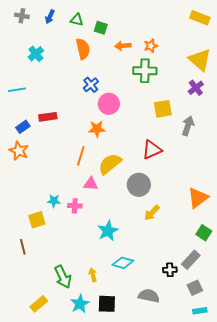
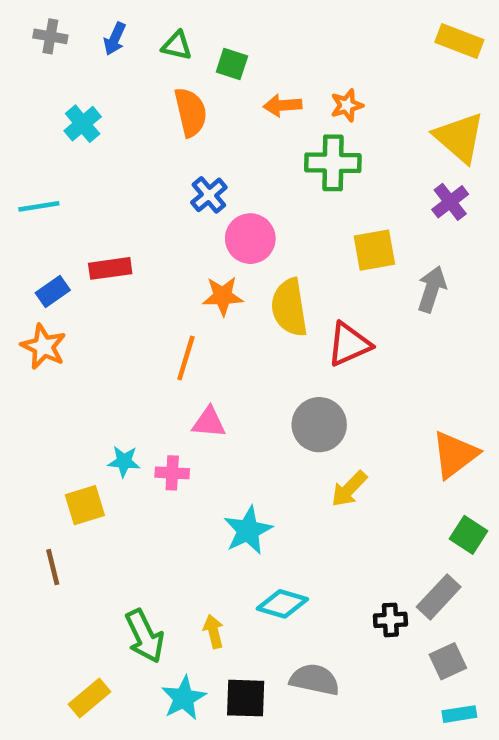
yellow semicircle: (110, 164) -> (289, 307), moved, turned -60
gray semicircle: (149, 296) -> (315, 680), moved

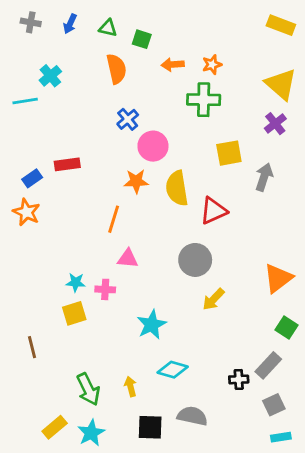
cyan line: (39, 206) -> (25, 101), moved
yellow square: (85, 505) -> (74, 313), moved
cyan star: (184, 698) -> (91, 433), moved

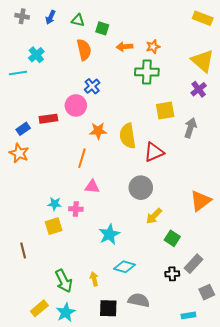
pink circle: (153, 146) -> (76, 105), moved
green square: (287, 327) -> (172, 238), moved
gray square: (274, 405) -> (207, 292), moved
cyan rectangle: (281, 437) -> (188, 315), moved

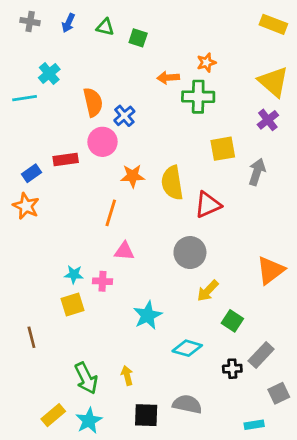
orange arrow: (125, 47) -> (168, 78), moved
orange semicircle: (84, 50) -> (93, 102), moved
cyan diamond: (125, 267) -> (187, 348), moved

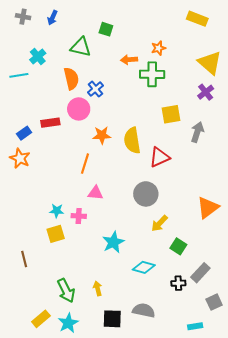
yellow rectangle: (273, 24) -> (197, 19), moved
green triangle: (105, 27) -> (81, 47), moved, size x1.5

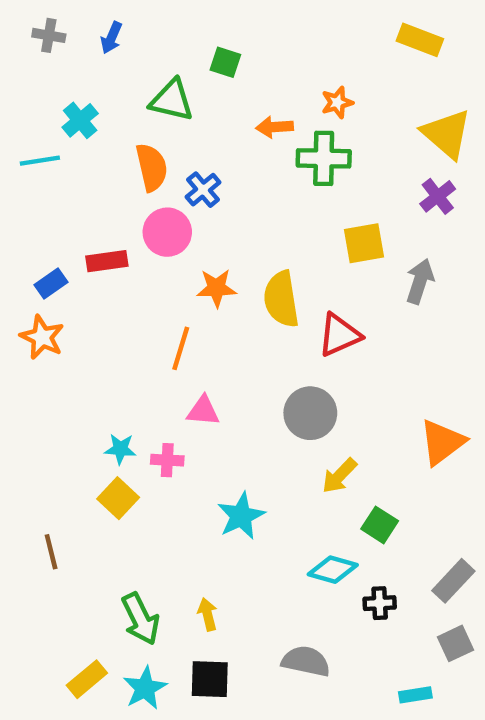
yellow square: (56, 234) -> (118, 498), turned -30
cyan diamond: (144, 267) -> (333, 570), moved
gray rectangle: (200, 273) -> (453, 581), moved
black square: (112, 319) -> (210, 679), moved

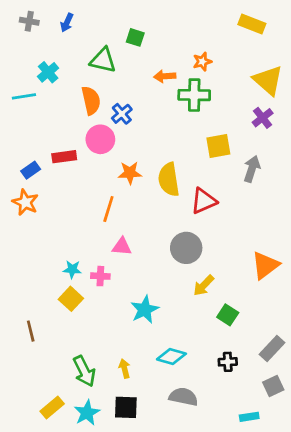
cyan diamond: (333, 570) -> (171, 356), moved

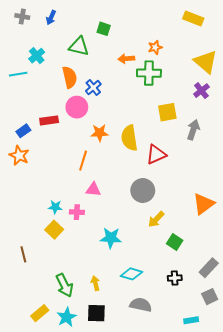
cyan star: (145, 310) -> (111, 238), turned 30

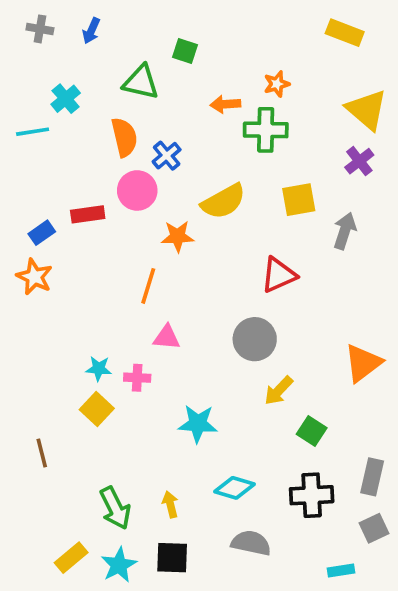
yellow semicircle: (129, 138) -> (223, 201), moved, turned -110
gray rectangle: (209, 268) -> (372, 477), turned -30
black cross: (175, 278) -> (312, 495), size x1.6

